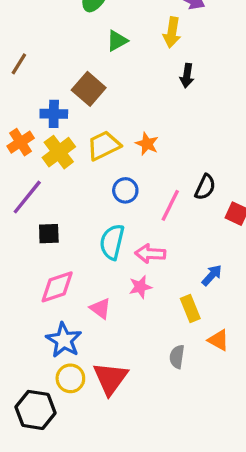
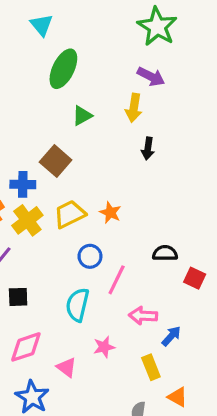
black semicircle: (205, 187) -> (165, 253), turned -115
pink line: (170, 205) -> (117, 280), moved
pink arrow: (150, 254) -> (143, 316), moved

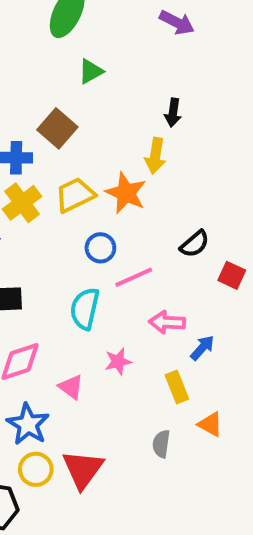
yellow arrow: (134, 108) -> (155, 156), moved
orange star: (110, 213) -> (126, 193), size x1.5
black semicircle: (165, 253) -> (195, 244), turned 140
pink line: (117, 280) -> (134, 277), turned 40

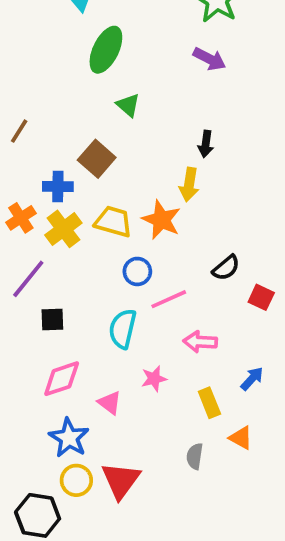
green triangle: (91, 71) -> (128, 105), turned -50
yellow trapezoid: (75, 195) -> (113, 222), turned 42
blue arrow: (202, 348) -> (252, 379), moved

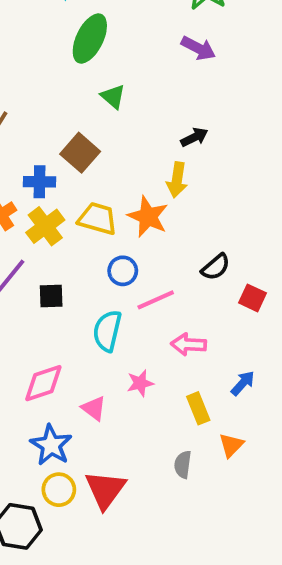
black arrow: (206, 144) -> (194, 137), turned -125
black square: (52, 320) -> (51, 296), moved
orange triangle: (241, 438) -> (231, 445), turned 45

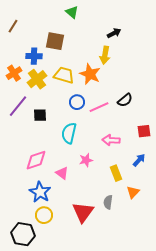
brown square: (80, 153) -> (55, 41), turned -30
red square: (252, 298) -> (144, 131), moved, turned -32
pink line: (156, 300) -> (99, 107), moved
red triangle: (105, 490) -> (83, 212), moved

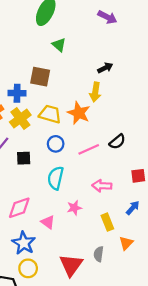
blue circle: (77, 102) -> (56, 144), moved

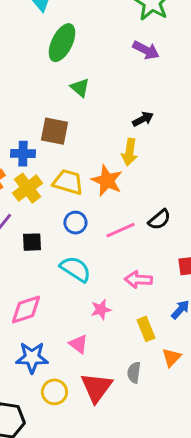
cyan semicircle: (56, 178) -> (75, 269), turned 110
pink triangle: (48, 222) -> (78, 344), moved
blue star: (24, 243) -> (32, 357), turned -30
yellow circle: (28, 268) -> (54, 392), moved

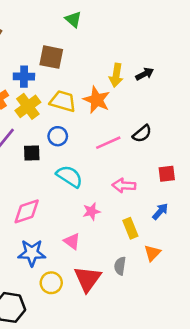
black arrow: (143, 119) -> (145, 74), moved
blue circle: (75, 223) -> (58, 136), moved

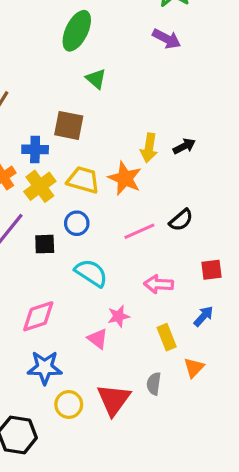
pink triangle: (72, 241) -> (98, 339), moved

